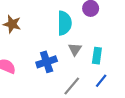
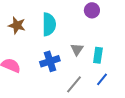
cyan semicircle: (64, 23) -> (49, 24), moved

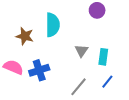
brown star: (17, 25) -> (25, 36), moved
blue cross: (50, 61) -> (39, 70), moved

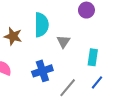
gray triangle: (82, 51) -> (63, 42), moved
blue cross: (39, 70) -> (42, 71), moved

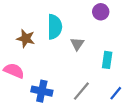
blue cross: (42, 71) -> (42, 91), moved, turned 30
blue line: (97, 82) -> (116, 93), moved

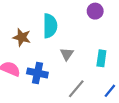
gray triangle: (77, 44) -> (67, 54), moved
blue cross: (42, 91) -> (37, 73), moved

